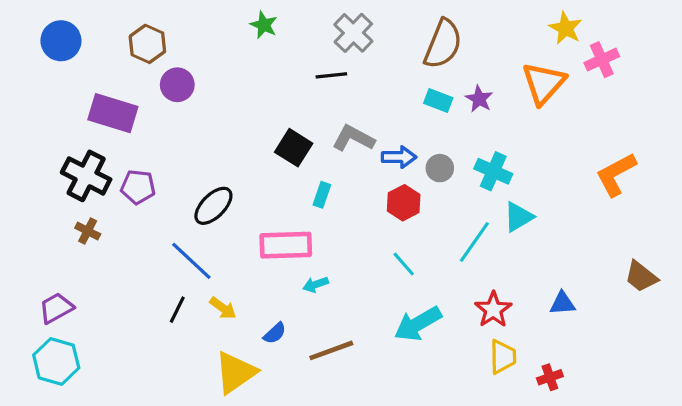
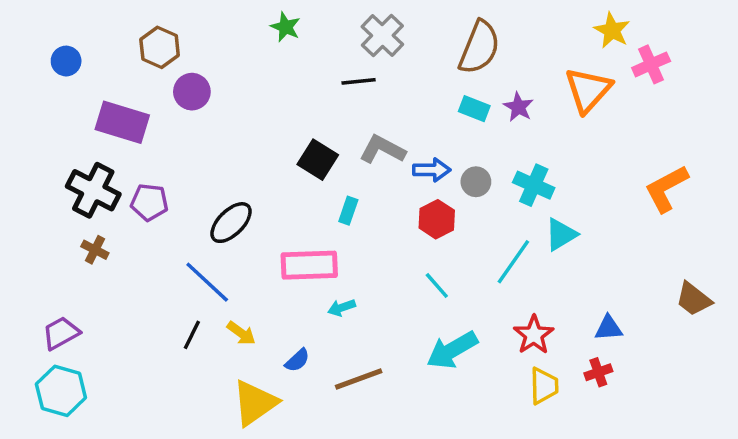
blue circle: (61, 41) -> (66, 61), moved, size x0.7
red cross: (550, 377) -> (598, 372), moved

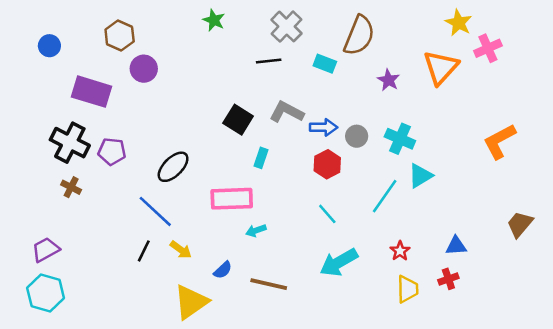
cyan rectangle: (474, 109) -> (325, 64), moved
brown trapezoid: (694, 299) -> (520, 224), turned 92
red star: (534, 335) -> (400, 251), size x0.7
brown line: (359, 379) -> (269, 284), turned 33

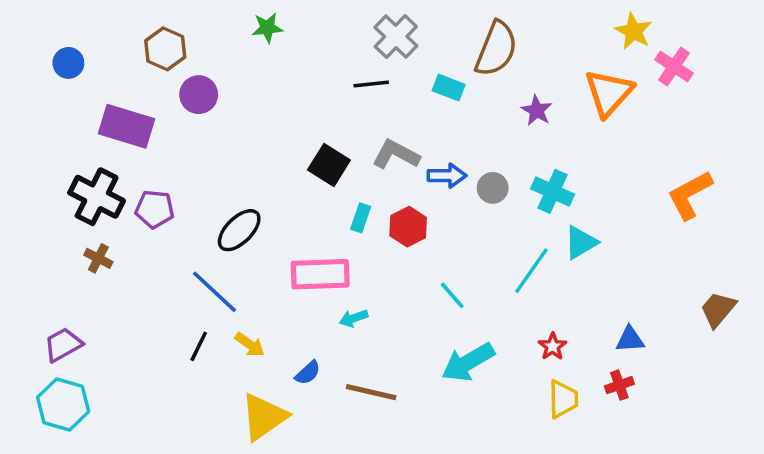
green star: (214, 20) -> (267, 28), moved, turned -30
pink cross: (488, 48) -> (674, 66), turned -32
red hexagon: (327, 164) -> (408, 227), moved

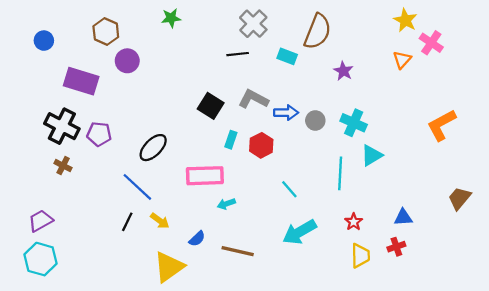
orange triangle: (609, 93) -> (402, 60), moved, size x0.6
cyan line: (531, 271) -> (340, 173), turned -32

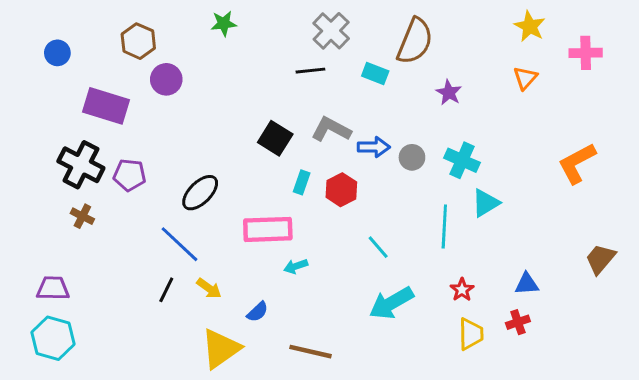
pink cross: (431, 43) -> (586, 53), moved, turned -35
purple trapezoid: (41, 221) -> (53, 288), turned 30
brown line: (238, 251) -> (310, 352), moved

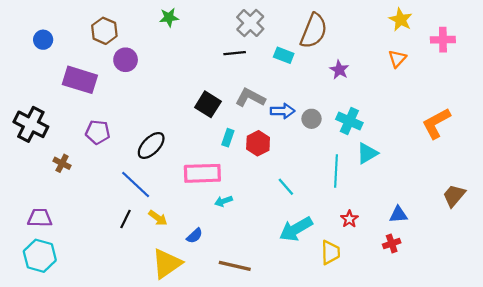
black cross: (81, 165) -> (31, 124), moved
yellow trapezoid: (471, 334) -> (330, 252), moved

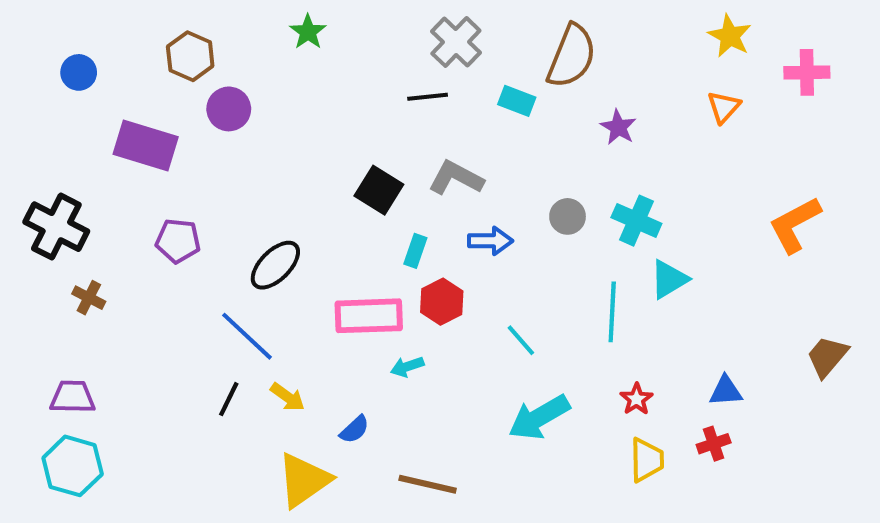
green star: (169, 17) -> (308, 32), turned -30
blue arrow: (283, 111) -> (490, 241), moved
red hexagon: (258, 143) -> (442, 302), moved
brown cross: (62, 163) -> (89, 298), moved
yellow trapezoid: (330, 252) -> (647, 460), moved

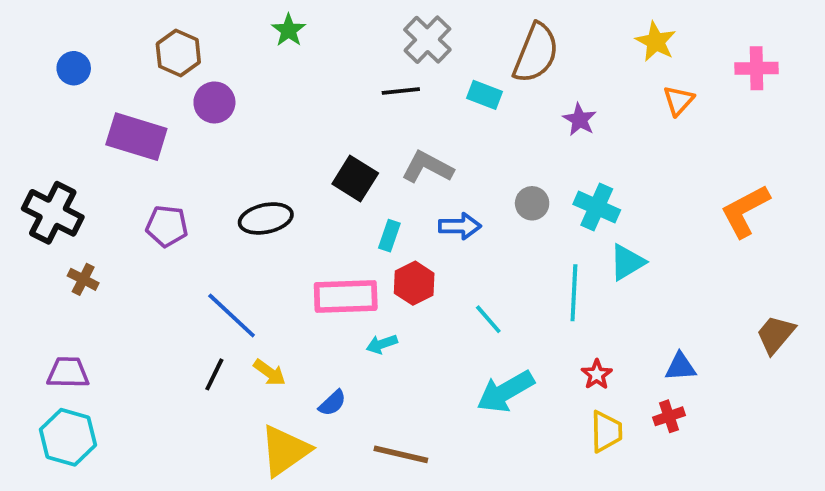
yellow star: (730, 36) -> (656, 42), moved
black ellipse: (275, 265) -> (266, 218), moved, turned 33

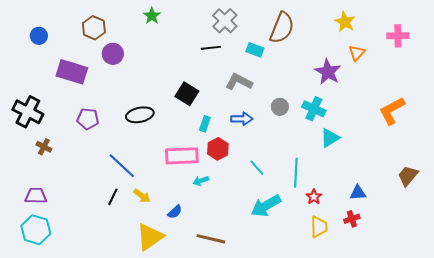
purple star: (580, 120) -> (328, 72), moved, size x1.5
gray L-shape: (427, 167) -> (239, 82), moved
cyan line: (574, 293) -> (296, 173), moved

